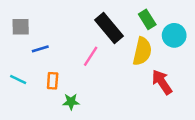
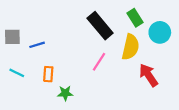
gray square: (21, 27) -> (12, 37), moved
pink line: (91, 56) -> (99, 62), moved

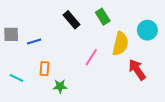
green rectangle: (135, 18) -> (103, 17), moved
black rectangle: (100, 26) -> (72, 20), moved, size x0.7
cyan line: (17, 73) -> (16, 78), moved

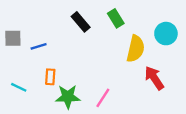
pink line: (91, 57) -> (103, 98), moved
green star: (60, 86) -> (68, 97), size x1.5

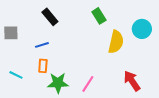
black rectangle: (81, 22) -> (50, 17), moved
blue line: (39, 46) -> (42, 45), moved
red arrow: (154, 78) -> (132, 81), moved

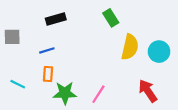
black rectangle: (50, 17) -> (56, 19), turned -66
cyan circle: (142, 29) -> (159, 52), moved

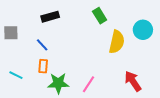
blue line: (47, 50) -> (42, 45), turned 64
cyan circle: (159, 52) -> (143, 30), moved

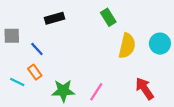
cyan circle: (143, 30) -> (160, 44), moved
blue line: (42, 45) -> (37, 49), moved
orange rectangle: (43, 66) -> (35, 72), moved, turned -40

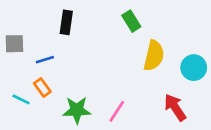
black rectangle: (55, 18) -> (66, 22), turned -66
cyan circle: (160, 44) -> (194, 68), moved
blue line: (37, 49) -> (45, 60), turned -64

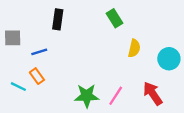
yellow semicircle: (154, 56) -> (134, 48), size x0.7
green star: (77, 110) -> (87, 96), moved
pink line: (117, 111) -> (116, 96), moved

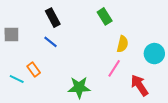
black rectangle: (58, 19) -> (53, 18), turned -36
blue line: (39, 52) -> (51, 42), moved, turned 56
pink line: (116, 96) -> (114, 68), moved

